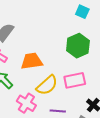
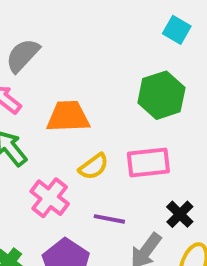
yellow semicircle: (47, 85) -> (94, 167), size x0.7

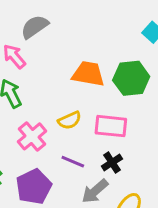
orange trapezoid: (68, 116) -> (88, 74), moved
black cross: (180, 214) -> (112, 162), moved

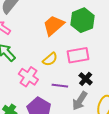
orange trapezoid: (88, 74) -> (54, 25), turned -35

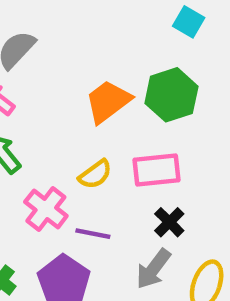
purple line: (60, 86) -> (93, 234), moved

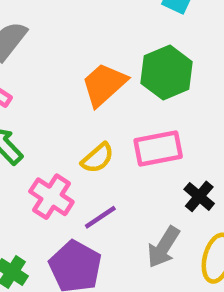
black cross: (169, 222) -> (199, 196), moved
purple line: (93, 234) -> (100, 217), turned -40

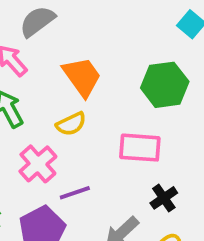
orange trapezoid: (104, 84) -> (82, 77), moved, turned 81
yellow semicircle: (98, 158) -> (71, 124), moved

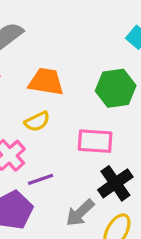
orange trapezoid: (82, 77) -> (46, 82), turned -45
black cross: (164, 198) -> (115, 183), size x1.5

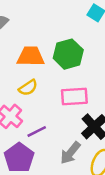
green hexagon: (116, 88) -> (68, 54), moved

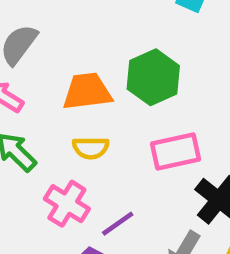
yellow semicircle: (28, 88) -> (91, 148), turned 42

